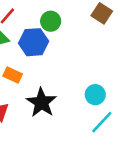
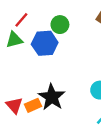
orange rectangle: (13, 75) -> (33, 105), moved, turned -49

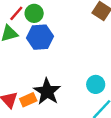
green circle: (60, 25) -> (34, 13), moved

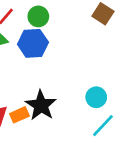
green circle: (34, 13) -> (38, 16), moved

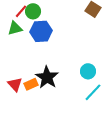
green circle: (38, 16) -> (33, 11), moved

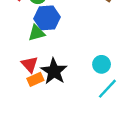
green triangle: (15, 28) -> (37, 33), moved
red triangle: (15, 84) -> (30, 64), moved

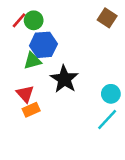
cyan circle: (102, 64) -> (111, 94), moved
black star: (54, 71) -> (64, 79), moved

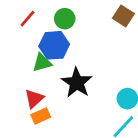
green circle: (34, 20) -> (65, 19), moved
red triangle: (25, 94) -> (34, 99), turned 30

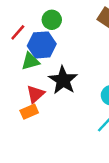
red line: (27, 19) -> (18, 32), moved
red triangle: (34, 99) -> (35, 94), moved

